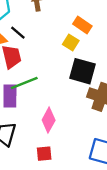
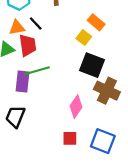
pink diamond: (49, 120) -> (76, 107), moved
red square: (44, 154) -> (70, 138), moved

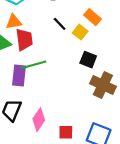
black line: (36, 23) -> (60, 24), moved
black square: (92, 65) -> (88, 60), size x0.7
pink diamond: (76, 107) -> (39, 120), moved

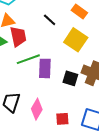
yellow square: (80, 32) -> (76, 40), moved, size x1.6
black square: (88, 60) -> (70, 78), moved
purple rectangle: (19, 75) -> (45, 68), moved

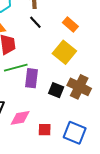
black line: (50, 20) -> (35, 22), moved
pink diamond: (37, 109) -> (20, 118), turned 45

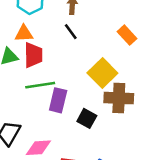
orange rectangle: (70, 25) -> (127, 35), moved
brown cross: (79, 87) -> (119, 98), moved, turned -30

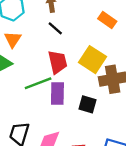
orange triangle: (24, 34) -> (13, 39), turned -42
red trapezoid: (33, 55) -> (58, 62), moved

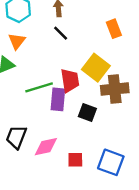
orange rectangle: (107, 20) -> (114, 29), turned 30
red trapezoid: (58, 62) -> (70, 80), moved

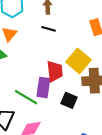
black line: (61, 33) -> (49, 29), turned -32
green line: (39, 87) -> (26, 97), moved, turned 45

